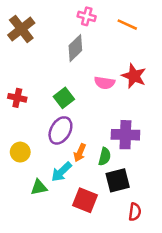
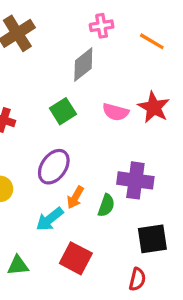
pink cross: (87, 16) -> (102, 26), turned -30
green square: (64, 98) -> (63, 111), moved
black square: (118, 180) -> (152, 239), moved
green triangle: (39, 187) -> (18, 265), moved

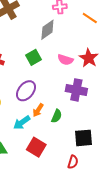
purple cross: (135, 180) -> (76, 90), moved

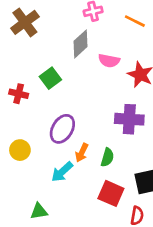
green square: (33, 57) -> (50, 78), moved
pink semicircle: (65, 60) -> (109, 61), moved
red square: (36, 147) -> (111, 193), moved

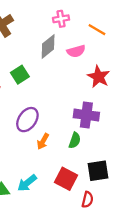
pink semicircle: (109, 61) -> (76, 51), moved, turned -30
green semicircle: (107, 157) -> (75, 140), moved
cyan arrow: (62, 172) -> (27, 183), moved

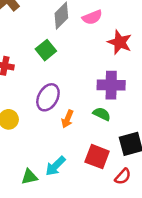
green square: (20, 75) -> (46, 50), moved
green semicircle: (75, 140) -> (102, 114), turned -77
red semicircle: (87, 200) -> (123, 177), turned 35

